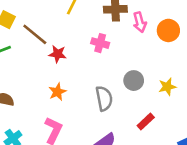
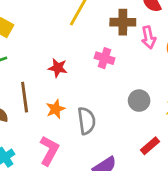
brown line: (35, 34) -> (25, 97), moved, turned 40
gray semicircle: (104, 98) -> (87, 121), moved

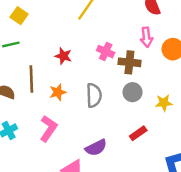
brown cross: (123, 22) -> (129, 62), moved
gray semicircle: (87, 121) -> (94, 95), moved

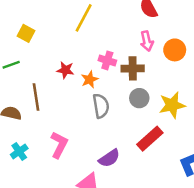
yellow square: (19, 16) -> (26, 33), moved
orange star: (58, 92) -> (90, 79), moved
yellow star: (164, 103) -> (172, 105), size x1.5
red rectangle: (138, 133) -> (150, 139), size x1.5

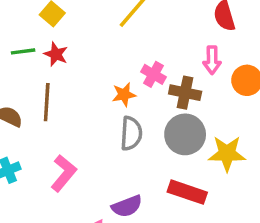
red star: (65, 70) -> (56, 54), moved
gray circle: (139, 98) -> (185, 134), size x1.5
red rectangle: (150, 139) -> (187, 192), turned 48

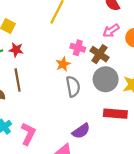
pink arrow: (212, 60) -> (111, 31), turned 70
brown cross: (185, 93) -> (99, 54), turned 36
pink L-shape: (64, 173) -> (28, 134), moved

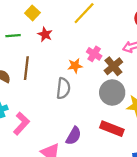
red star: (16, 50) -> (45, 34), moved
gray semicircle: (73, 87) -> (63, 88), moved
purple semicircle: (81, 131) -> (74, 136), turned -42

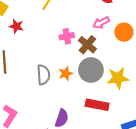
pink cross: (94, 54) -> (67, 36), turned -32
orange star: (75, 66) -> (66, 73), moved

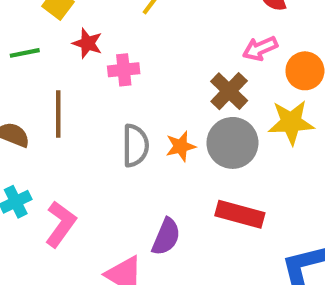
pink cross: (67, 36) -> (124, 70), moved
yellow star: (118, 78) -> (291, 122), moved

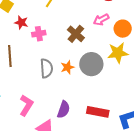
brown cross: (229, 91) -> (76, 34), moved
red rectangle: (240, 214) -> (98, 112), moved
pink L-shape: (61, 224) -> (26, 105), moved

